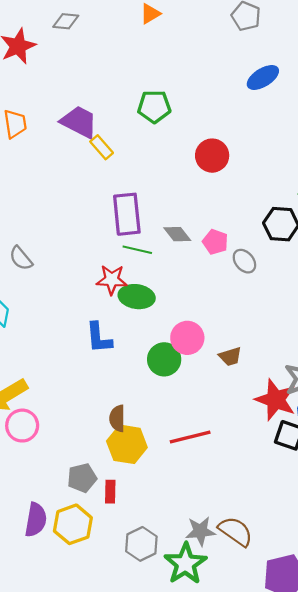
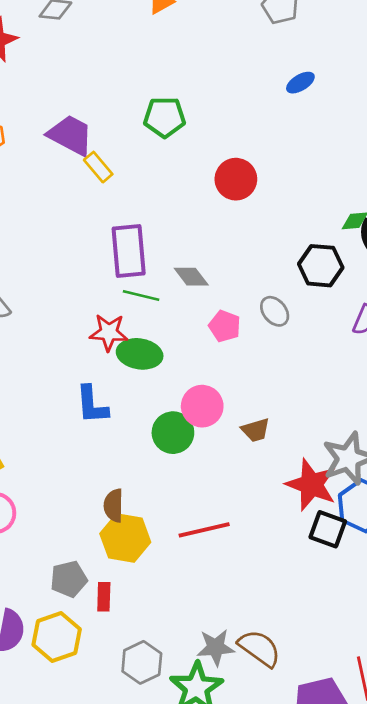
blue ellipse: (263, 77) -> (300, 83), size x0.7
pink pentagon: (215, 242) -> (225, 326), moved

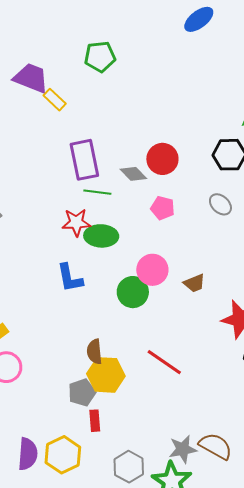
blue ellipse: (300, 83) -> (199, 19), size x1.4
red circle: (236, 179) -> (162, 159), moved
gray ellipse: (275, 311) -> (220, 204), moved
red line: (204, 530) -> (164, 362), turned 54
gray pentagon: (69, 579) -> (82, 392), moved

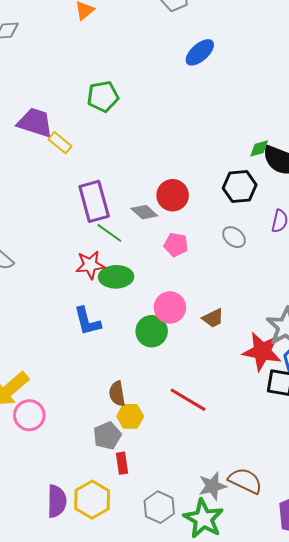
green line: (97, 192) -> (109, 233), turned 32
yellow hexagon: (106, 375) -> (130, 416), size x0.7

